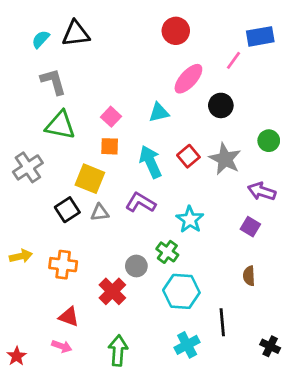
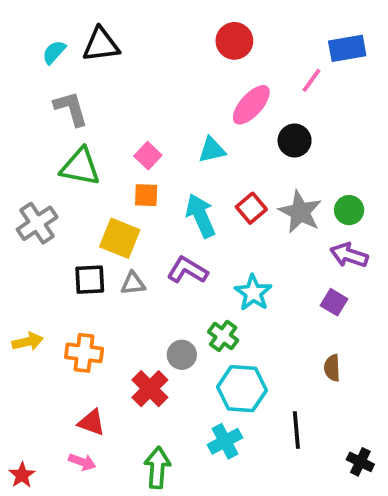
green circle: (269, 141) -> (349, 210), moved
black square: (67, 210) -> (90, 280), turned 30
cyan cross: (187, 345) -> (225, 441), moved

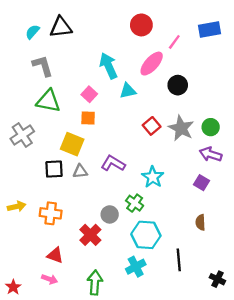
pink line: (311, 80) -> (174, 42), moved
cyan arrow: (201, 216) -> (108, 66), moved

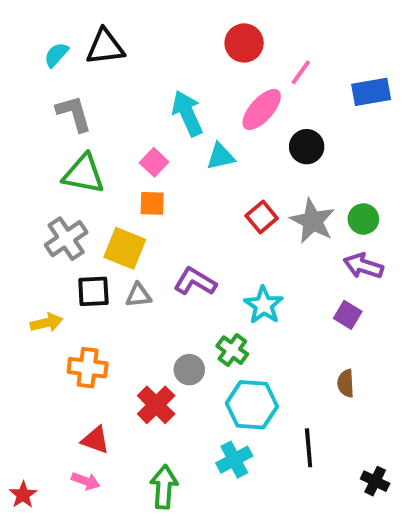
blue rectangle: (209, 30) -> (371, 92), moved
gray cross: (22, 135) -> (66, 239), moved
yellow arrow: (17, 207) -> (47, 323), moved

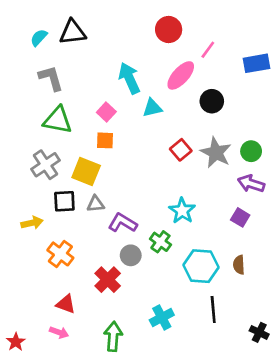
purple L-shape: (195, 282) -> (123, 223), moved
orange cross: (88, 368) -> (60, 254), turned 30
cyan hexagon: (252, 405) -> (201, 266), moved

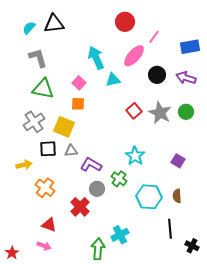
purple arrow: (251, 184) -> (186, 78), moved
black line: (213, 309) -> (170, 229), moved
green arrow: (113, 336) -> (98, 249), moved

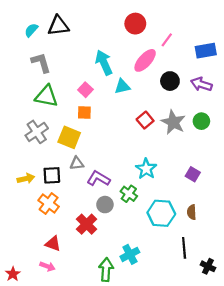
black square: (48, 149) -> (52, 175), moved

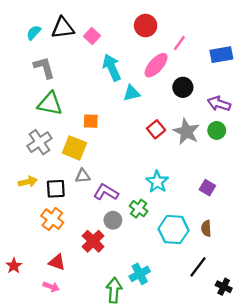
purple arrow: (201, 84) -> (219, 104), moved
pink square: (85, 90) -> (92, 36), moved
yellow arrow: (26, 179) -> (28, 182), moved
black line: (184, 248) -> (198, 267), turned 42
red star: (13, 274) -> (14, 266), moved

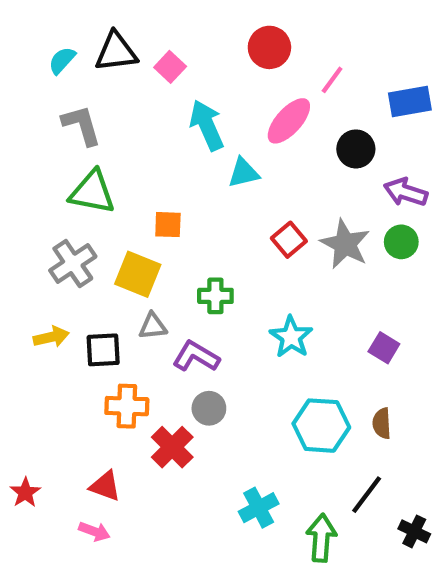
black circle: (183, 87) -> (356, 149), moved
green cross: (139, 209) -> (215, 296), moved, turned -36
orange cross: (52, 219) -> (127, 406), moved, turned -35
green arrow: (114, 290) -> (321, 538), moved

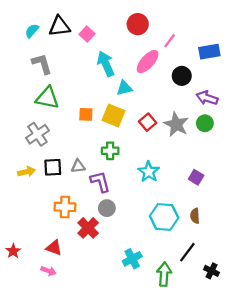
yellow square: (138, 274) -> (113, 116), moved
black square: (103, 350) -> (53, 167), moved
purple L-shape: (196, 356) -> (100, 182), turned 45

